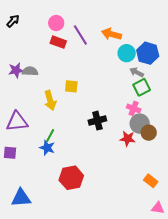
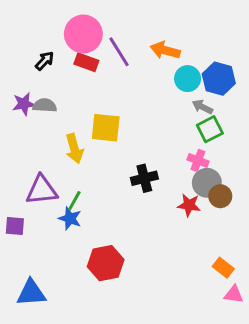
black arrow: (13, 21) -> (45, 61), moved
pink circle: (56, 23) -> (83, 34), size x1.6
yellow square: (71, 86) -> (106, 128), size x1.5
purple triangle: (17, 122) -> (42, 190), moved
pink triangle: (158, 208) -> (234, 294), moved

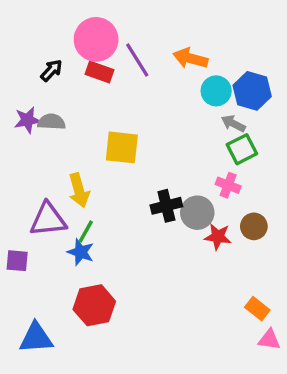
yellow arrow: (74, 149) -> (79, 190), moved
gray circle: (207, 183) -> (197, 213), moved
red hexagon: (106, 263) -> (94, 305), moved

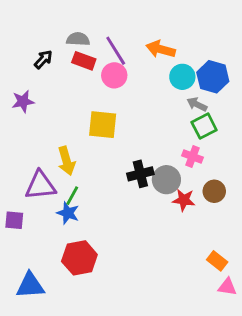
pink circle: (96, 39) -> (114, 75), moved, size x0.7
gray semicircle: (51, 122) -> (78, 39), moved

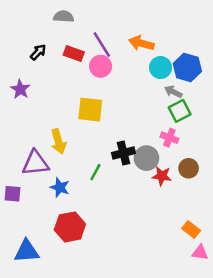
gray semicircle: (78, 39) -> (64, 16), moved
purple star: (23, 101) -> (20, 89), turned -30
green line: (72, 196) -> (95, 172), moved

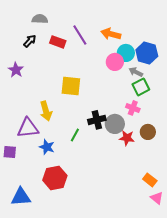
gray semicircle: (64, 16) -> (40, 19), moved
pink circle: (101, 66) -> (115, 62), moved
pink triangle: (200, 252) -> (157, 198), turned 32

